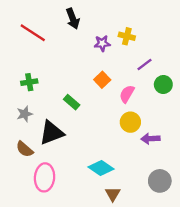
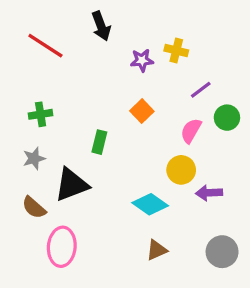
pink semicircle: (127, 94) -> (191, 131), moved
green rectangle: (72, 102) -> (99, 142), turned 63
cyan diamond: (101, 168) -> (150, 204), moved
brown triangle: (113, 194) -> (157, 250), moved, turned 35

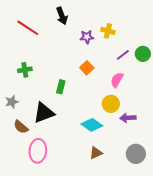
green circle: (227, 118) -> (143, 54), moved
gray star: (34, 158) -> (12, 102), moved

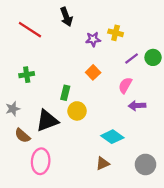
yellow circle: (111, 104) -> (77, 111), moved
purple arrow: (128, 118) -> (137, 106), moved
cyan diamond: (92, 125) -> (112, 137), moved

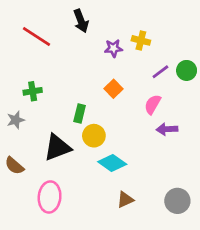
gray star: (13, 109) -> (16, 120), moved
brown semicircle: (22, 136) -> (14, 166), moved
cyan diamond: (112, 137) -> (112, 163), moved

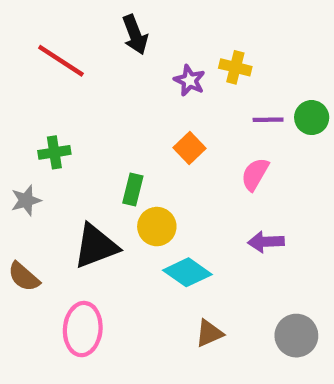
purple star: (113, 48) -> (190, 80), turned 30
purple line: (160, 72) -> (268, 120), turned 36
purple arrow: (167, 129) -> (266, 242), moved

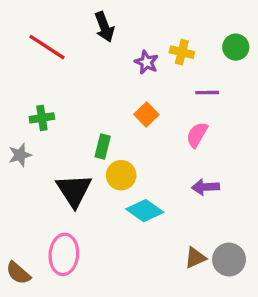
green circle: (312, 118) -> (236, 47), moved
black triangle: (96, 246) -> (74, 190), turned -42
brown semicircle: (24, 277) -> (18, 273), moved
brown triangle: (209, 333) -> (195, 258), moved

